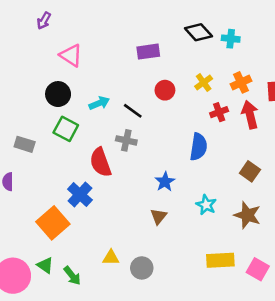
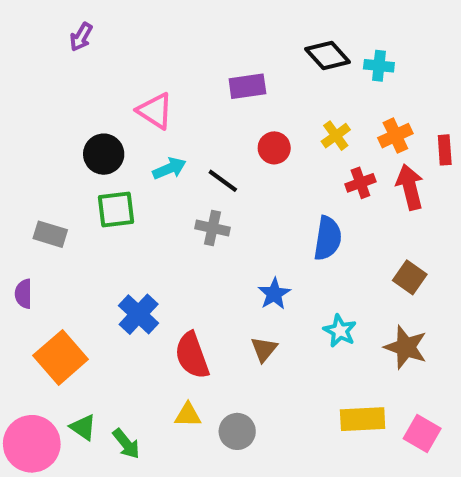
pink triangle: (71, 55) -> (155, 111), moved
green square: (66, 129) -> (116, 210), turned -35
red semicircle: (101, 162) -> (192, 355), moved
orange square: (53, 223) -> (61, 357), moved

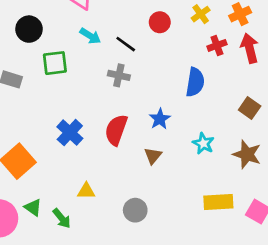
black circle: (104, 154) -> (29, 29), moved
cyan arrow: (169, 168) -> (90, 36), turned 55
red semicircle: (192, 355) -> (116, 130), moved, turned 40
yellow triangle: (188, 415) -> (86, 191), moved

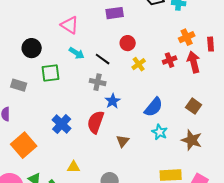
yellow cross: (201, 14) -> (139, 64), moved
blue semicircle: (195, 82) -> (154, 107), moved, turned 30
blue star: (160, 119) -> (113, 101), moved

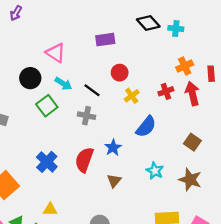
black circle: (32, 48) -> (30, 78), moved
green square: (51, 73) -> (47, 106), moved, turned -30
blue star: (113, 101) -> (113, 148), moved
blue semicircle: (154, 107) -> (146, 127), moved
yellow triangle: (74, 167) -> (50, 209), moved

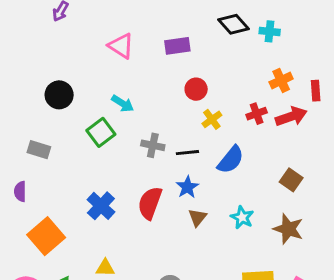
pink triangle: (56, 53) -> (121, 46), moved
black circle: (30, 78) -> (59, 95), moved
black line: (92, 90) -> (187, 153), moved, turned -42
red arrow: (192, 94) -> (291, 116), turned 85
brown triangle: (114, 181) -> (197, 217), moved

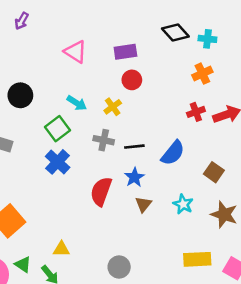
orange cross: (281, 80) -> (202, 74), moved
red circle: (196, 89) -> (132, 80), moved
yellow cross: (212, 119) -> (113, 107), moved
brown square: (291, 180) -> (214, 172), moved
blue cross: (101, 206) -> (58, 162), moved

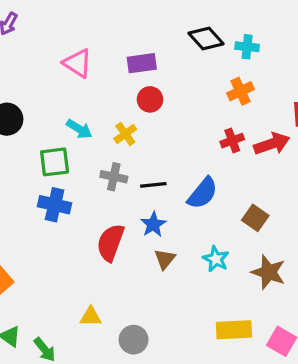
green square: (58, 129) -> (55, 162), turned 30
blue cross: (58, 162) -> (55, 205), turned -30
yellow triangle: (61, 249) -> (91, 317), moved

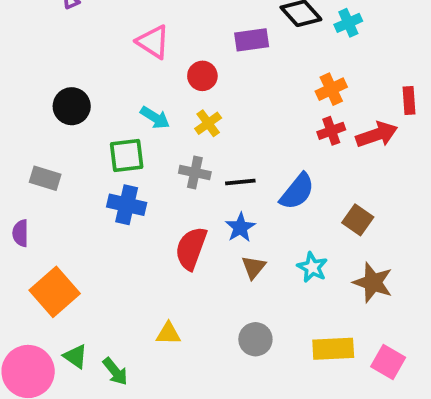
cyan cross: (247, 47) -> (348, 23), turned -30
purple rectangle: (142, 63) -> (252, 40), moved
orange cross: (241, 91) -> (331, 89), moved
red circle: (150, 99) -> (202, 76), moved
gray circle: (134, 340) -> (255, 339), moved

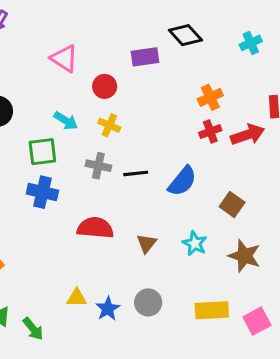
cyan cross: (348, 23) -> (251, 43), moved
yellow cross: (208, 123) -> (109, 125), turned -30
blue star: (240, 227) -> (108, 309), moved
red semicircle: (191, 248) -> (95, 228), turned 75
pink square: (388, 362) -> (257, 321), turned 32

